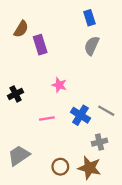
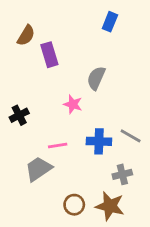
blue rectangle: (89, 18) -> (110, 22), turned 40
gray semicircle: (92, 46) -> (96, 78), moved
blue cross: (80, 115) -> (99, 141), turned -30
gray trapezoid: (19, 155) -> (38, 169), moved

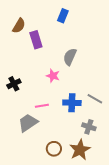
blue rectangle: (110, 22) -> (63, 16), moved
gray cross: (122, 174) -> (89, 127), turned 32
brown star: (110, 206) -> (80, 150), turned 30

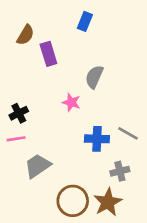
pink line: (42, 106) -> (16, 139), moved
gray cross: (89, 127) -> (120, 171), turned -32
brown circle: (54, 149) -> (73, 201), size x1.5

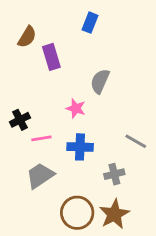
pink line: (16, 139) -> (41, 138), moved
blue cross: (97, 139) -> (80, 147), moved
gray cross: (120, 171) -> (114, 174), moved

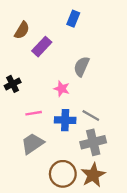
purple rectangle: (51, 57) -> (42, 47), turned 60
black cross: (20, 120) -> (13, 84), moved
gray line: (136, 141) -> (91, 115), moved
gray cross: (114, 174) -> (93, 142), size x1.5

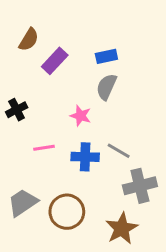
blue rectangle: (73, 19) -> (106, 56), moved, turned 56
gray cross: (93, 142) -> (140, 186), moved
gray trapezoid: (32, 143) -> (23, 203), moved
brown circle: (63, 174) -> (67, 212), moved

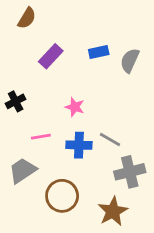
brown semicircle: (29, 40) -> (27, 18), moved
gray semicircle: (106, 87) -> (130, 60), moved
gray trapezoid: (23, 203) -> (23, 170), moved

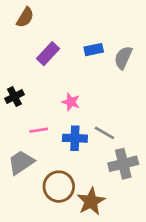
brown star: (113, 211) -> (91, 201), moved

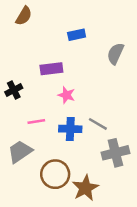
blue rectangle: (94, 50) -> (77, 35), moved
purple rectangle: (48, 54) -> (51, 69), moved, turned 40

